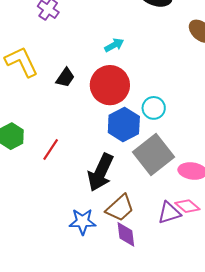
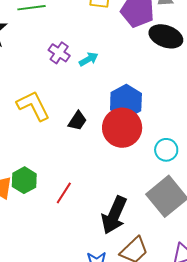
cyan arrow: (114, 45) -> (89, 59), moved
blue hexagon: (124, 125) -> (126, 102), moved

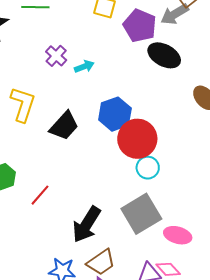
yellow L-shape: (33, 106) -> (23, 104), turned 36
black trapezoid: (77, 121) -> (64, 126), size x1.5
red circle: (122, 128) -> (137, 139), moved

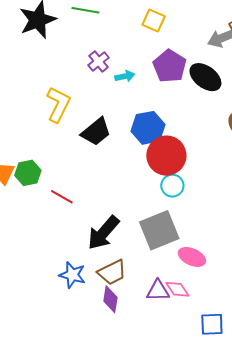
purple pentagon: (140, 26) -> (170, 66), moved
red line: (40, 195) -> (62, 197), turned 70

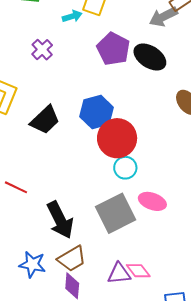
cyan arrow: (125, 76) -> (72, 16), moved
black arrow: (103, 233) -> (60, 220), turned -63
pink ellipse: (192, 257) -> (152, 201), moved

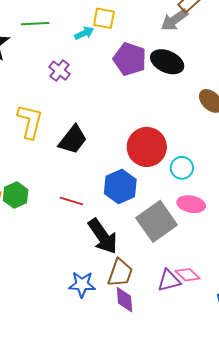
blue hexagon: (97, 112) -> (120, 187), moved
cyan circle: (125, 168) -> (182, 168), moved
red line: (16, 187) -> (71, 201), moved
brown trapezoid: (72, 259) -> (120, 273), turned -32

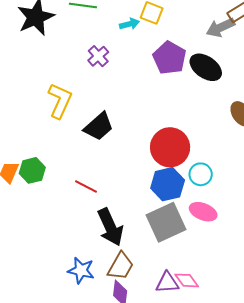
blue hexagon: (120, 187) -> (168, 184), moved

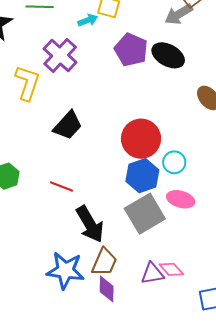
purple cross: (98, 56) -> (60, 55), size x1.6
yellow L-shape: (60, 101) -> (27, 83), moved
blue star: (81, 270) -> (65, 270), size x1.4

